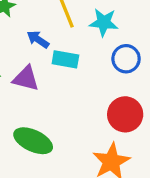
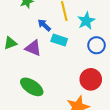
cyan star: (104, 22) -> (86, 21), turned 30

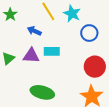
cyan rectangle: (59, 40) -> (52, 51), moved

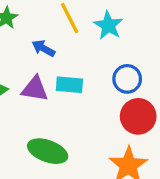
blue circle: (89, 33) -> (127, 79), moved

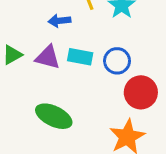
blue arrow: (44, 48) -> (59, 21), turned -40
blue circle: (127, 79) -> (117, 61), moved

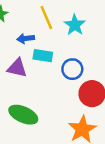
cyan rectangle: (80, 57) -> (43, 56), moved

